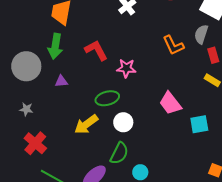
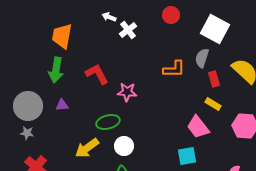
orange L-shape: (173, 45) -> (174, 69), turned -65
gray circle: (26, 66) -> (28, 106), moved
pink trapezoid: (170, 103) -> (198, 127), moved
cyan square: (199, 124) -> (187, 156), moved

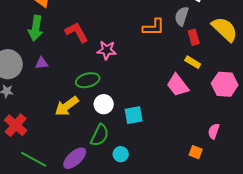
cyan square: (187, 156) -> (134, 115), moved

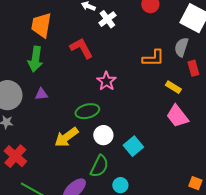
red L-shape: (77, 32) -> (81, 48), moved
pink star: (107, 50) -> (106, 81), turned 30
yellow rectangle: (193, 62) -> (173, 87), moved
cyan square: (134, 115) -> (133, 146), turned -30

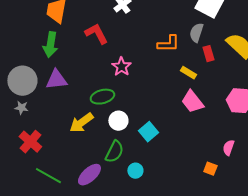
purple triangle: (41, 94) -> (56, 80), size x1.6

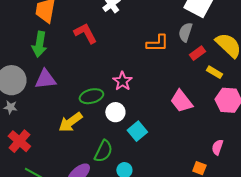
red rectangle: (208, 54) -> (197, 53), turned 70
pink star: (121, 67) -> (122, 81), moved
yellow rectangle: (188, 73) -> (214, 72), moved
white circle: (118, 121) -> (115, 112), moved

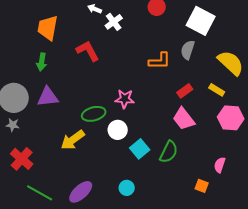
green arrow: (39, 44) -> (42, 62), size x0.7
red rectangle: (197, 53) -> (185, 91), moved
pink star: (122, 81) -> (125, 99), turned -30
green semicircle: (103, 151) -> (169, 152), moved

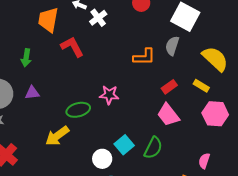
orange trapezoid: (48, 28) -> (48, 20), moved
purple triangle: (48, 97) -> (32, 93), size x0.7
white circle: (118, 130) -> (102, 159), moved

